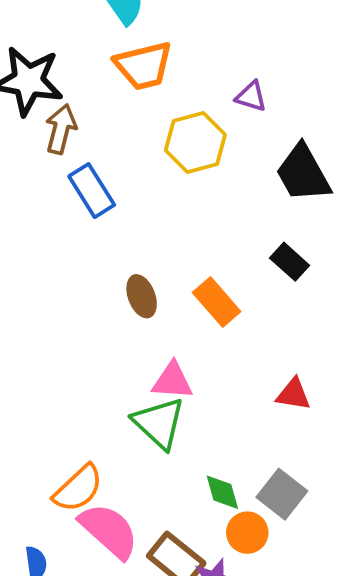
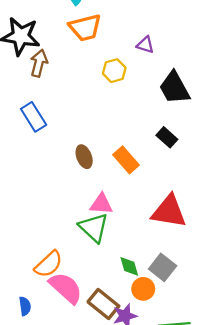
yellow hexagon: (195, 143) -> (114, 71), size x0.7
blue rectangle: (92, 191) -> (34, 117), moved
red triangle: (293, 394) -> (169, 211), size x1.8

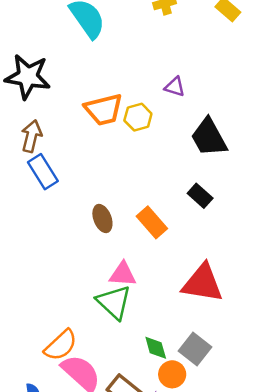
orange trapezoid: (85, 28) -> (104, 110), moved
brown arrow: (39, 63) -> (32, 136), moved

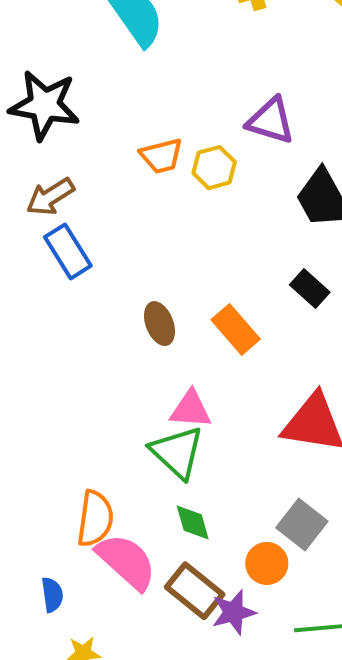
purple triangle: (175, 87) -> (271, 121), size x1.5
orange trapezoid: (104, 110) -> (161, 156), size x0.7
brown arrow: (32, 136) -> (50, 197), turned -136
orange semicircle: (61, 345) -> (95, 519), turned -39
green diamond: (156, 348) -> (193, 523), moved

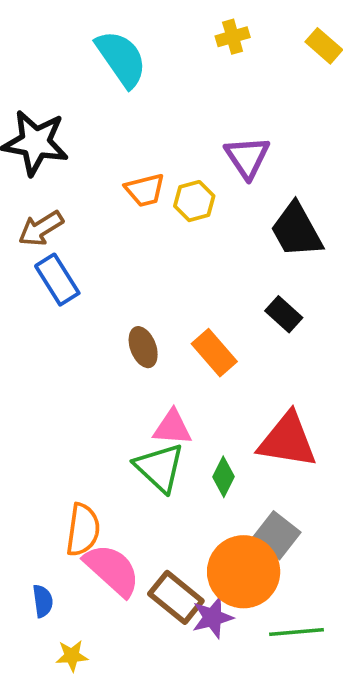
purple triangle: (271, 121) -> (247, 157), turned 39
green diamond: (193, 523) -> (223, 477), moved, turned 42
orange circle: (267, 563) -> (244, 572), size x1.8

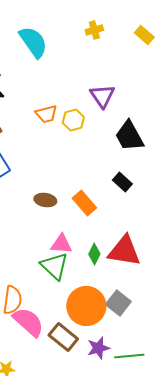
brown ellipse: (143, 347) -> (45, 200), turned -60
green diamond: (223, 477) -> (94, 254), moved
orange circle: (244, 572) -> (86, 306), moved
purple star: (213, 617) -> (98, 348), moved

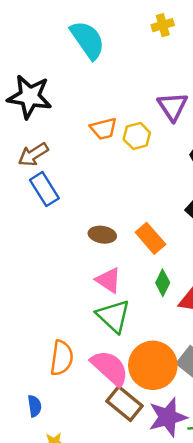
pink triangle: (61, 244) -> (108, 280), moved, turned 30
green diamond: (94, 254) -> (163, 283), moved
pink semicircle: (28, 322) -> (110, 368), moved
purple star: (98, 348) -> (168, 417), size x1.4

